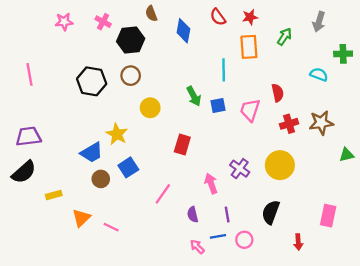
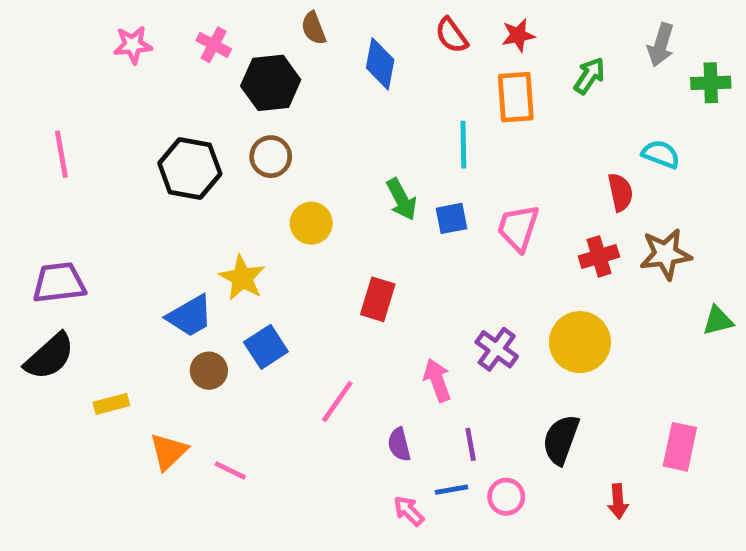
green cross: (343, 54) -> (711, 83), moved
red semicircle: (278, 93) -> (620, 192), moved

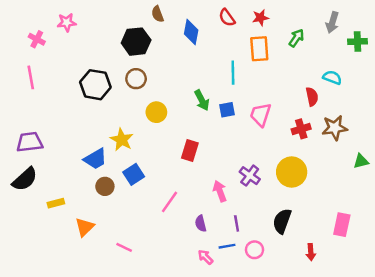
pink cross: (214, 45) -> (37, 39), moved
pink line: (230, 471) -> (124, 247), moved

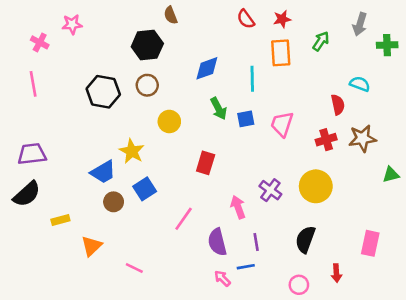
blue diamond: (191, 32) -> (207, 68), moved, turned 60
purple semicircle: (201, 223) -> (217, 242), size x1.5
pink circle: (255, 250) -> (299, 285), moved

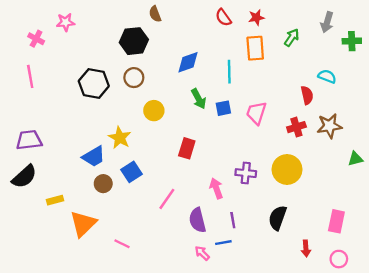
purple cross: (270, 190) -> (246, 173), turned -30
orange triangle: (92, 246) -> (83, 224), size x1.4
pink circle: (299, 285) -> (339, 259), moved

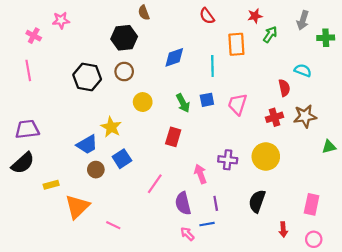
red star: (256, 18) -> (255, 16), moved
green arrow: (199, 99) -> (183, 103), moved

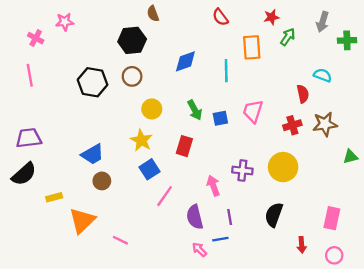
blue square: (207, 100) -> (220, 118), moved
yellow star: (111, 127) -> (141, 140), moved
blue square: (122, 159) -> (149, 169), moved

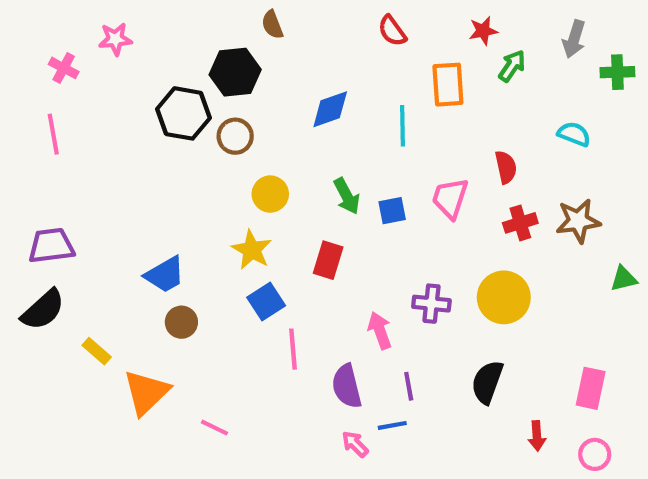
black hexagon: (93, 82) -> (183, 113), moved
red semicircle: (303, 94) -> (506, 167), moved
pink line: (165, 196) -> (293, 349), turned -40
yellow rectangle: (54, 197) -> (97, 351), turned 56

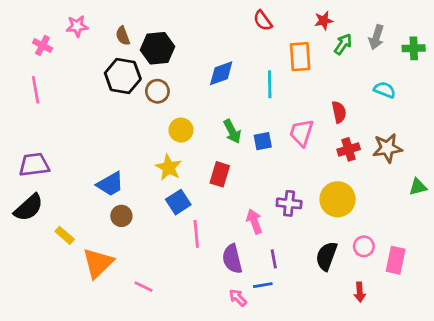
brown semicircle: (272, 25) -> (123, 36), moved
gray arrow: (574, 39) -> (376, 37), moved
pink circle: (595, 454) -> (364, 246), moved

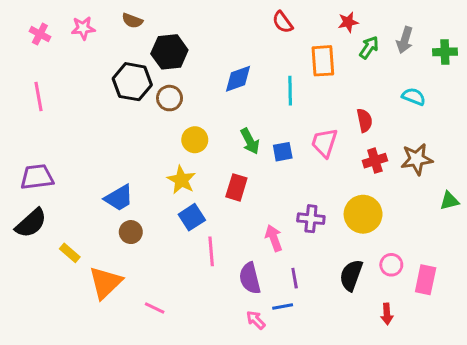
brown semicircle: (123, 36) -> (132, 21), moved, turned -48
pink cross: (42, 46) -> (40, 34), moved

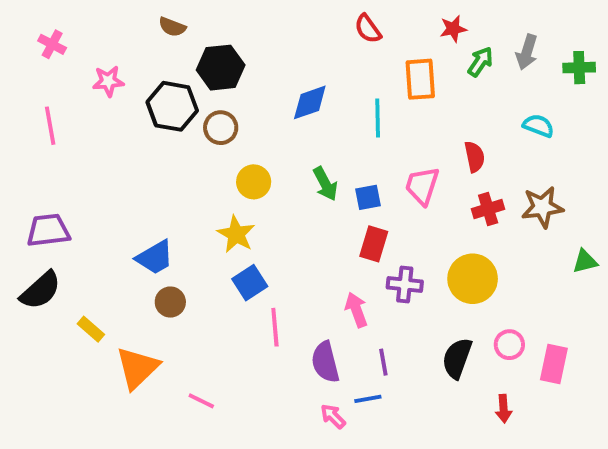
pink star: (83, 28) -> (108, 81), moved
red rectangle: (236, 187) -> (374, 244), moved

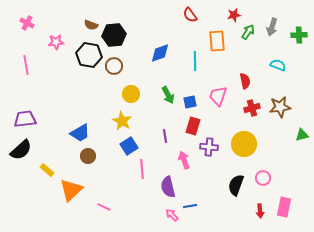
brown semicircle: (172, 27) -> (91, 25), moved
purple line: (383, 362) -> (165, 136), moved
pink rectangle: (554, 364) -> (284, 207), moved

